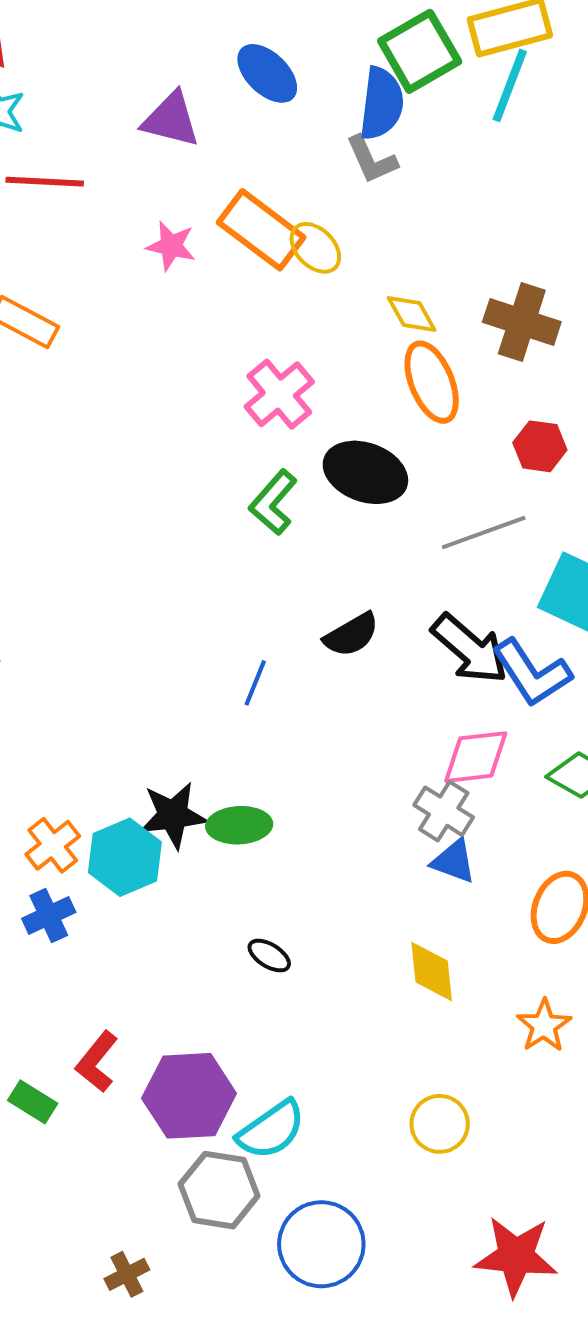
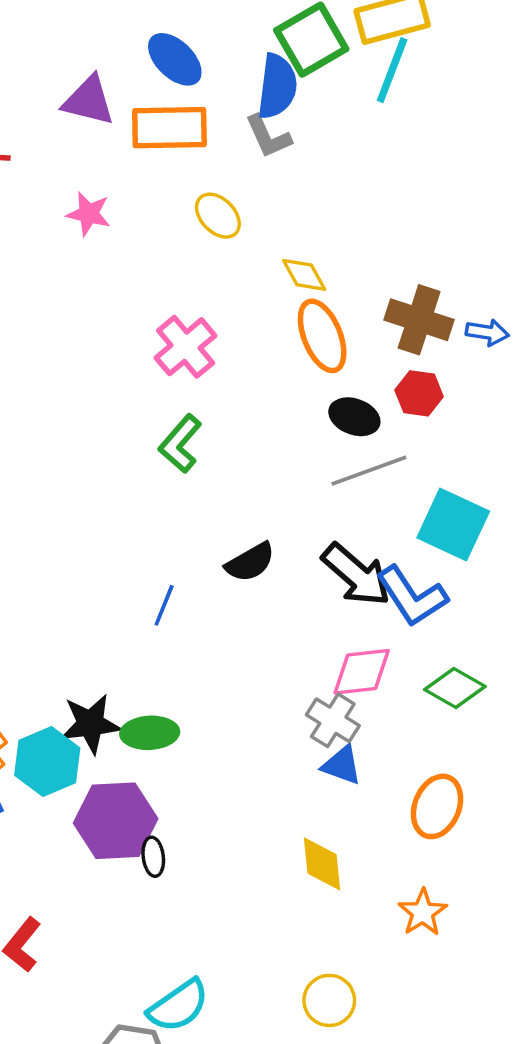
orange rectangle: (261, 230) -> (169, 128), moved, turned -38
brown cross: (522, 322) -> (419, 320), moved
black ellipse: (365, 472) -> (354, 417), moved, size x0.7
black ellipse: (269, 956) -> (153, 857), moved, turned 51
purple hexagon: (189, 1096) -> (116, 821), moved

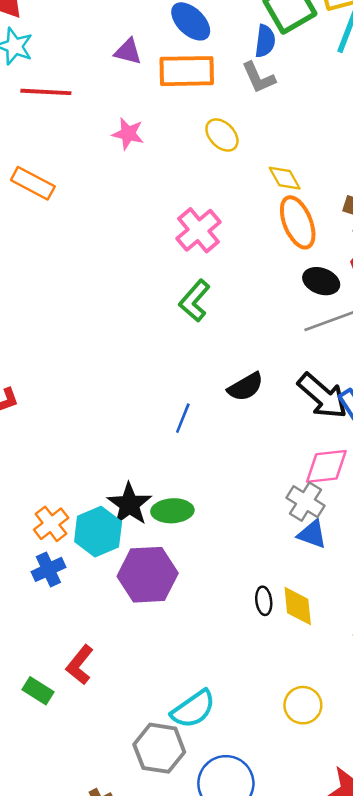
blue semicircle: (277, 86) -> (265, 41), size x0.7
purple triangle: (89, 101) -> (128, 51), size x0.7
black star: (90, 724) -> (129, 504), turned -30
black ellipse: (153, 857) -> (264, 601), moved

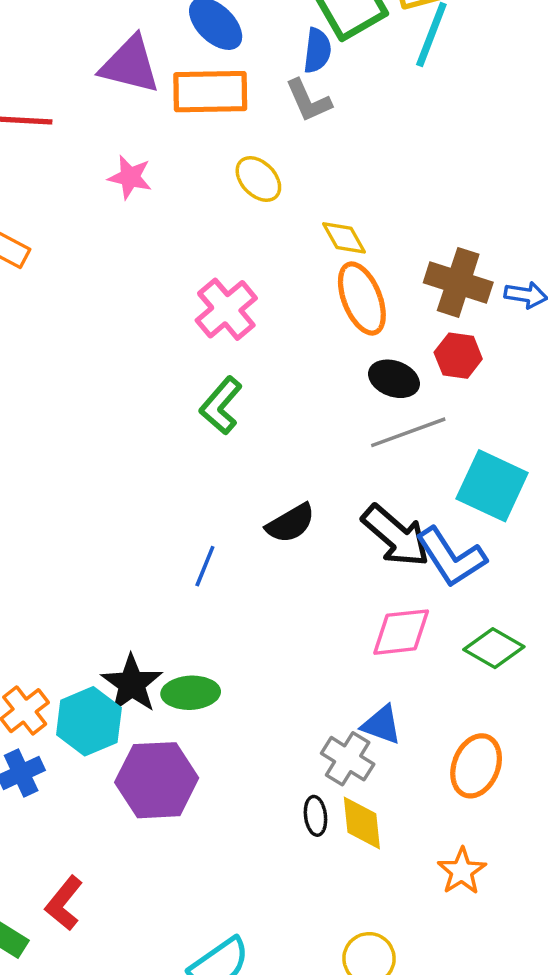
purple triangle: (128, 51) -> (130, 65), size x1.6
gray cross: (305, 502) -> (348, 759), moved

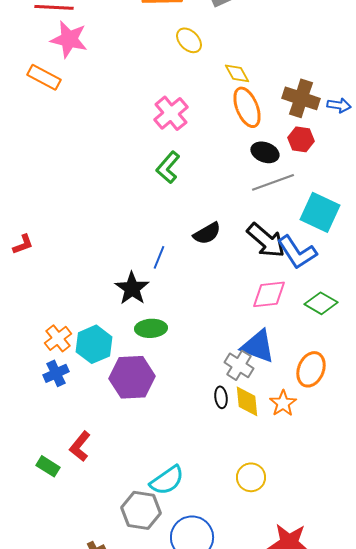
pink star: (130, 177) -> (69, 39), moved, size x1.5
black star: (132, 684) -> (132, 288), moved
blue triangle: (381, 725) -> (258, 346), size x1.5
orange star: (462, 871) -> (283, 403), moved

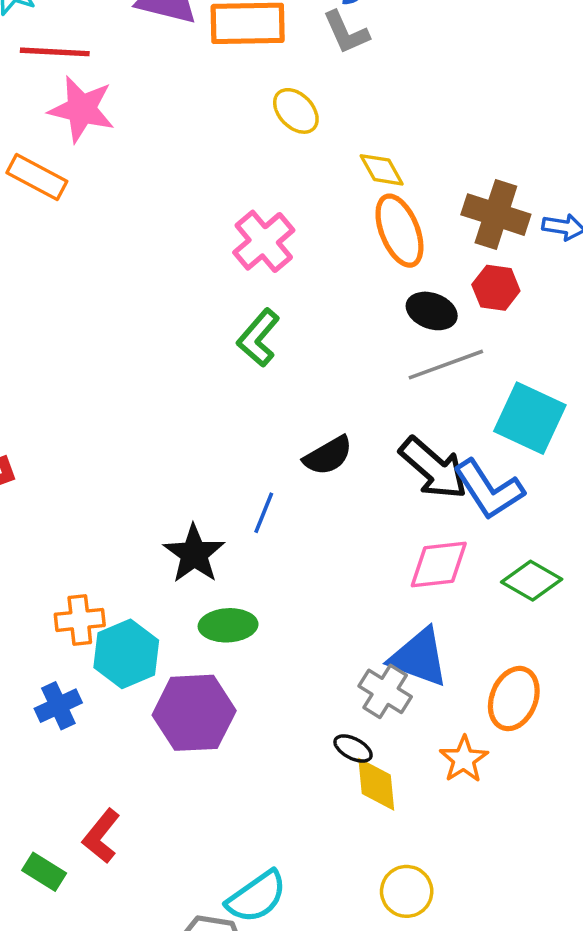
blue line: (159, 257) -> (264, 513), moved
orange cross: (58, 338) -> (80, 620), moved, turned 32
black ellipse: (221, 397) -> (353, 749), turned -55
yellow diamond: (247, 401) -> (376, 784), moved

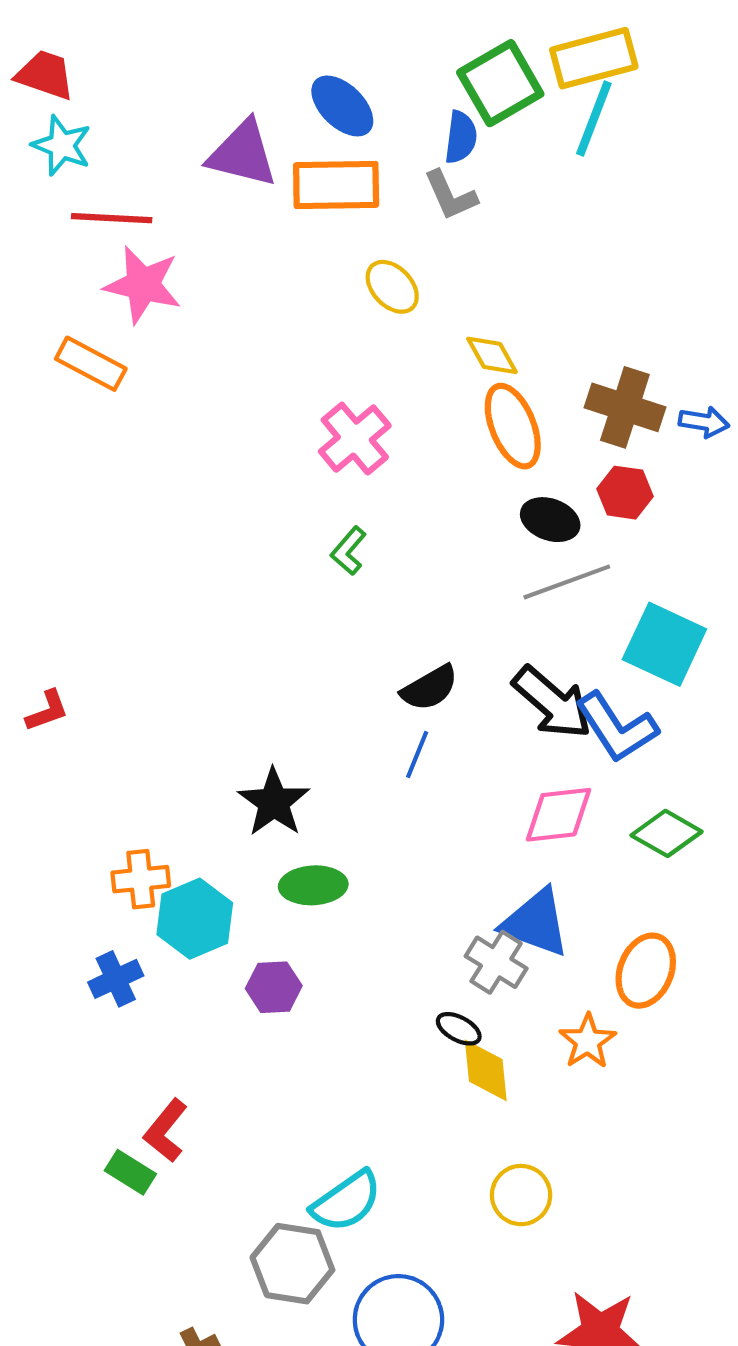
green L-shape: (258, 338) -> (349, 551), size x0.7
blue line: (264, 513) -> (417, 754), moved
purple hexagon: (194, 713) -> (274, 987), size x0.6
green rectangle: (44, 872) -> (130, 1172), moved

